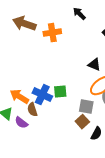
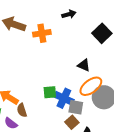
black arrow: (79, 14) -> (69, 14), turned 120
blue cross: (42, 95) -> (64, 98), moved

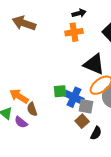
orange cross: (42, 33) -> (74, 32), moved
black triangle: (84, 65) -> (94, 64), size x1.6

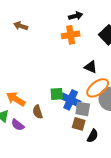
brown arrow: (24, 23) -> (21, 26), size x0.6
black triangle: (94, 64) -> (91, 67), size x0.6
brown semicircle: (32, 109) -> (38, 112), moved
brown square: (82, 121) -> (79, 124), turned -32

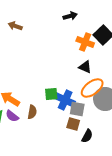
orange cross: (71, 35) -> (85, 42), moved, turned 30
brown semicircle: (38, 112) -> (32, 112), turned -152
purple semicircle: (18, 125) -> (12, 116), moved

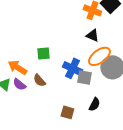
green square: (51, 94) -> (43, 53), moved
brown semicircle: (32, 112) -> (39, 80), turned 128
brown square: (73, 124) -> (67, 112), moved

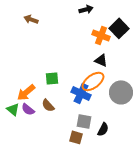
orange ellipse: (99, 56) -> (93, 81), moved
orange arrow: (17, 67) -> (26, 92), turned -72
gray square: (84, 77) -> (84, 121), moved

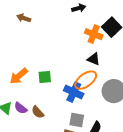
orange arrow: (26, 92) -> (19, 76), moved
brown semicircle: (48, 105) -> (38, 112), moved

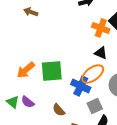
green square: (45, 77) -> (52, 71), size x1.6
brown semicircle: (38, 112) -> (59, 110), moved
gray square: (77, 120) -> (95, 106), moved, turned -35

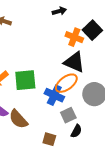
black triangle: (101, 53) -> (74, 62), size x1.6
brown semicircle: (59, 110) -> (18, 119), moved, size x1.5

